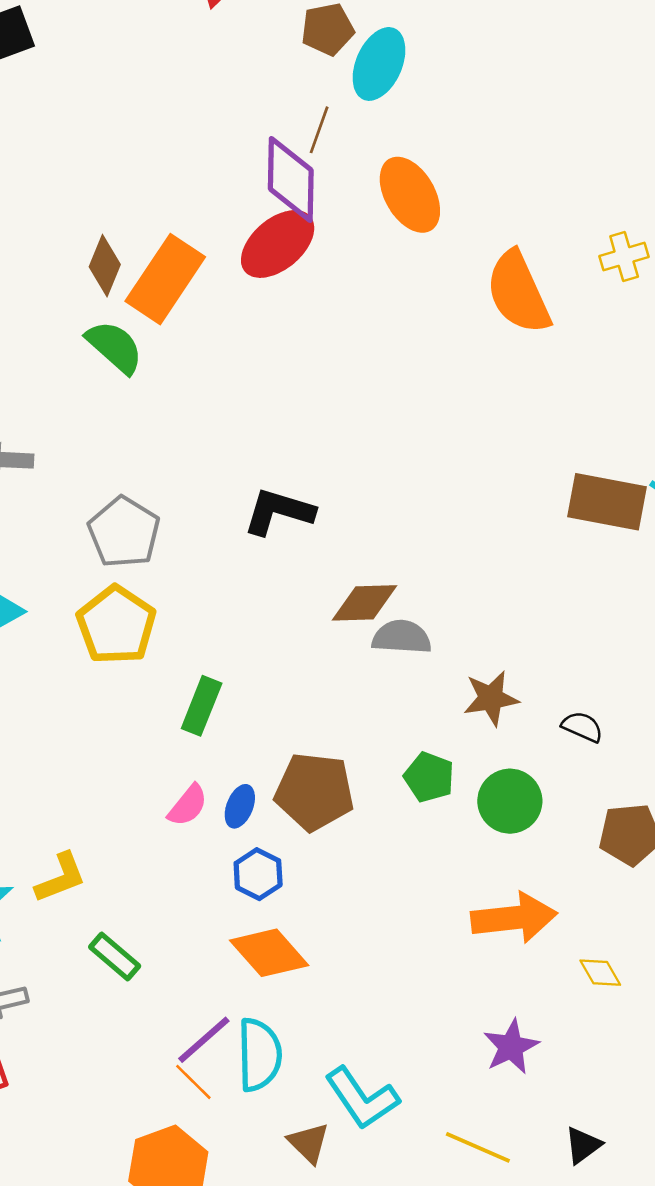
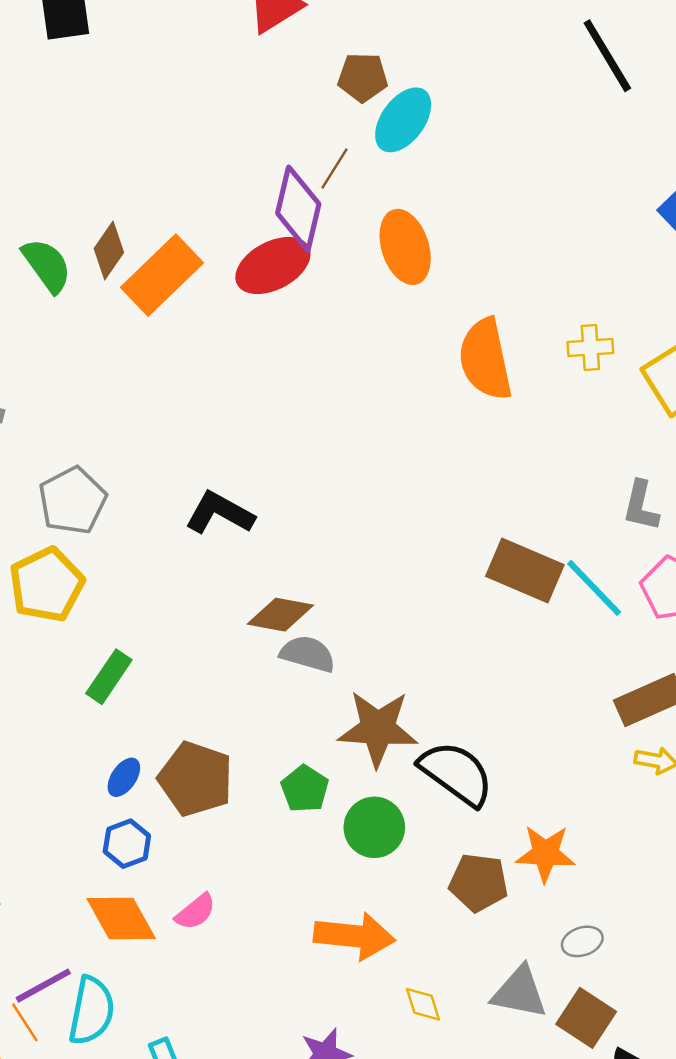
green semicircle: (115, 347) -> (47, 265), moved
brown star: (491, 698) -> (378, 728), size x1.5
black semicircle: (582, 727) -> (456, 773), size x2.0
pink semicircle: (188, 805) -> (196, 912), moved

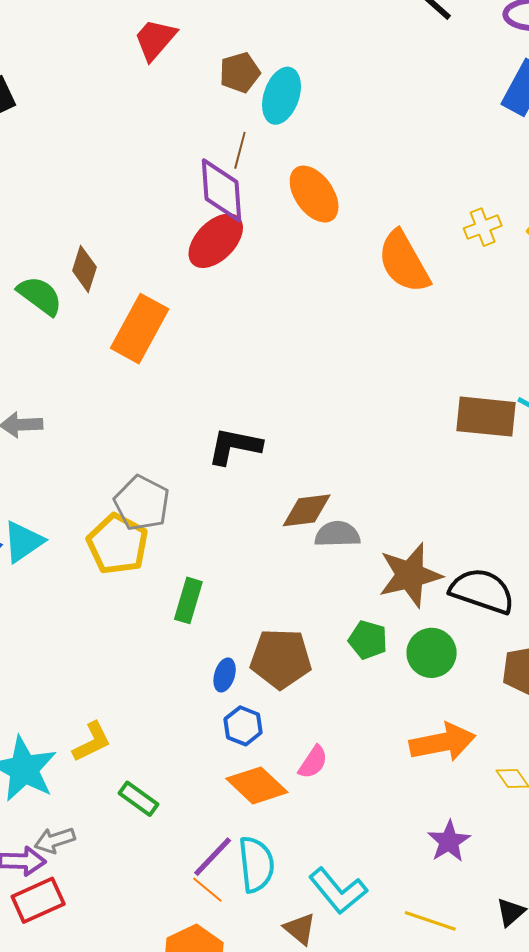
orange rectangle: (162, 275) -> (140, 329), moved
gray pentagon: (72, 501) -> (142, 503), moved

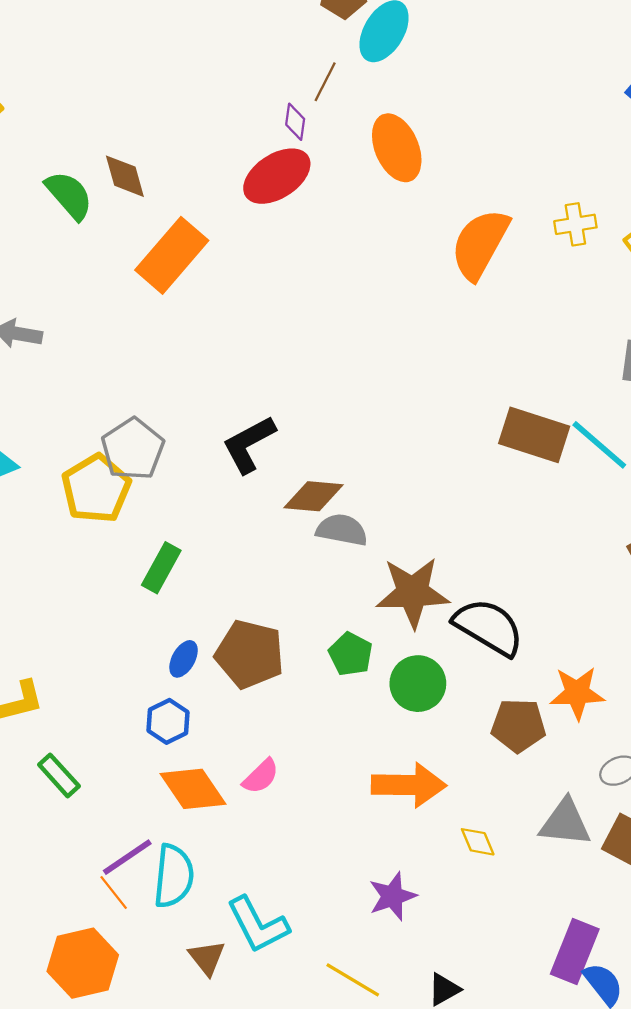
purple diamond: (222, 190) -> (295, 122), size x0.5
orange semicircle: (404, 262) -> (480, 244), turned 46
brown diamond: (84, 269) -> (125, 176), turned -45
black L-shape: (235, 446) -> (249, 444), moved, turned -52
blue hexagon: (243, 726) -> (168, 721), moved

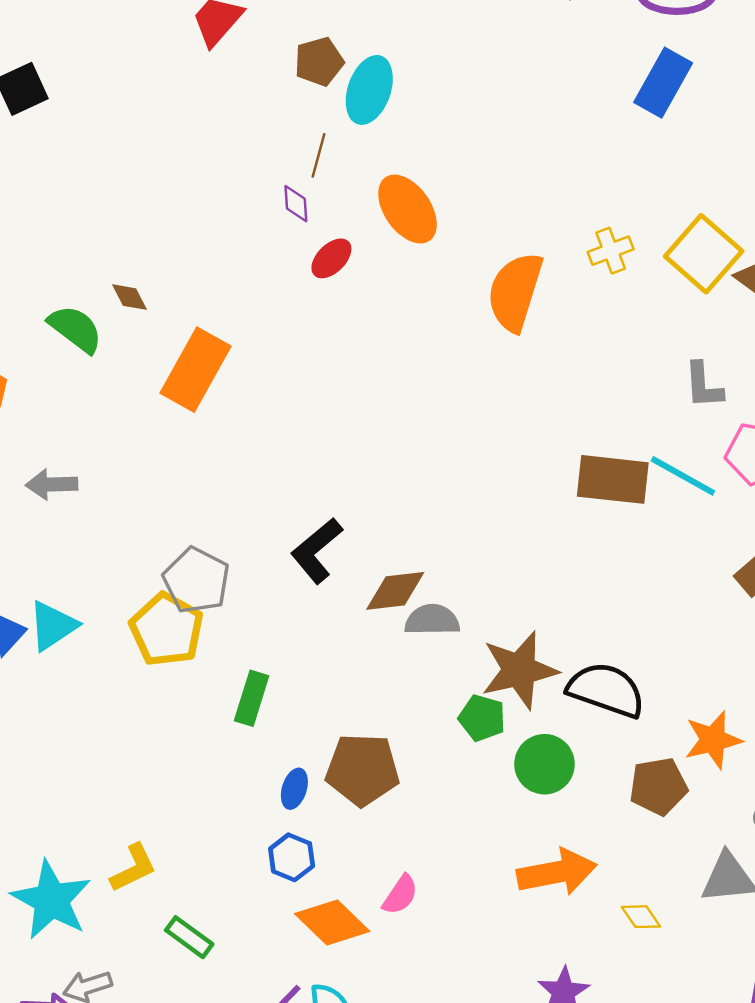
brown diamond: (125, 176) -> (130, 297), size x0.7
red ellipse: (277, 176) -> (331, 258), moved, size x0.6
green pentagon: (351, 654) -> (482, 718), moved

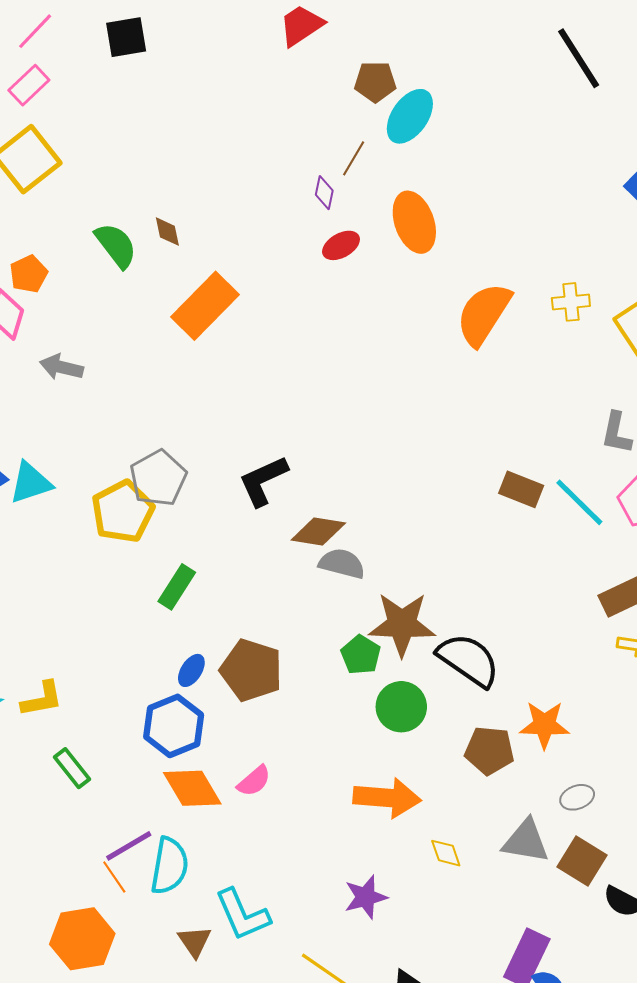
brown rectangle: (613, 479) -> (521, 489), size x0.7
blue hexagon: (292, 857) -> (174, 726), size x1.5

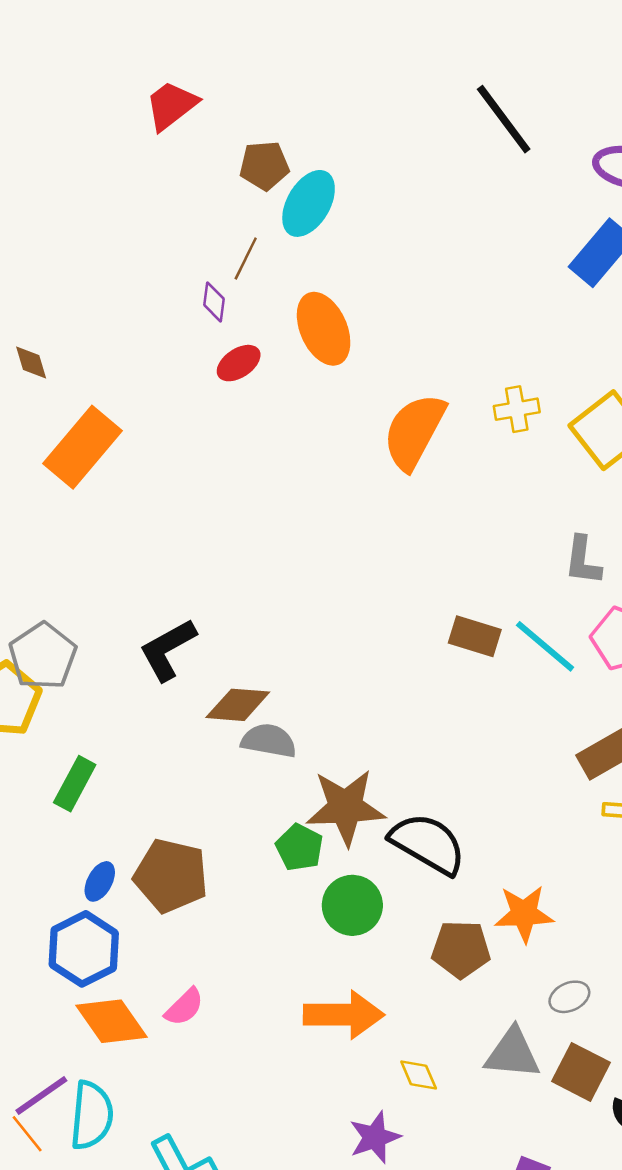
purple star: (366, 897) -> (375, 1137), moved

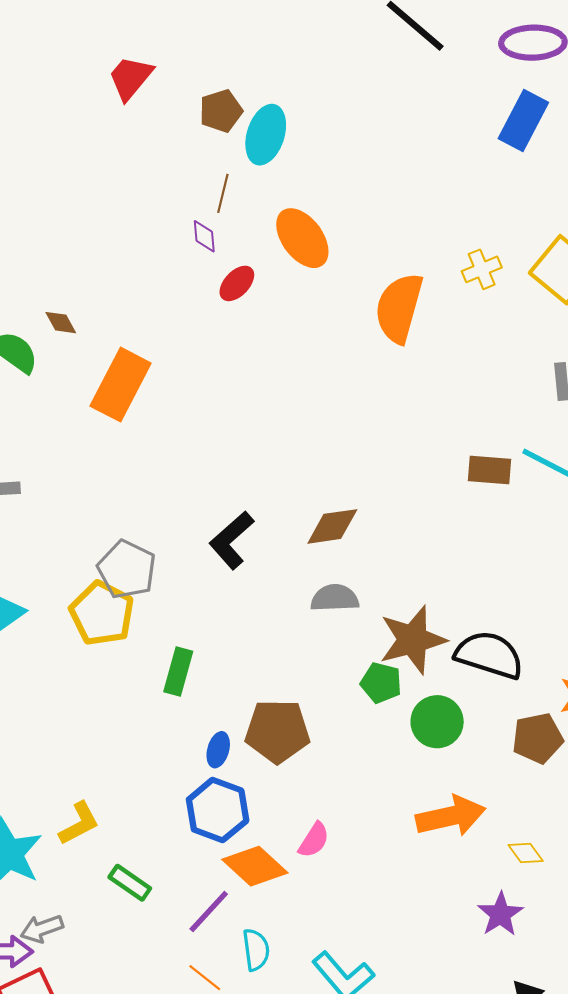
brown diamond: (238, 705) -> (332, 526), moved
purple line: (41, 1095) -> (209, 911), moved
cyan semicircle: (92, 1115) -> (256, 950), size x0.7

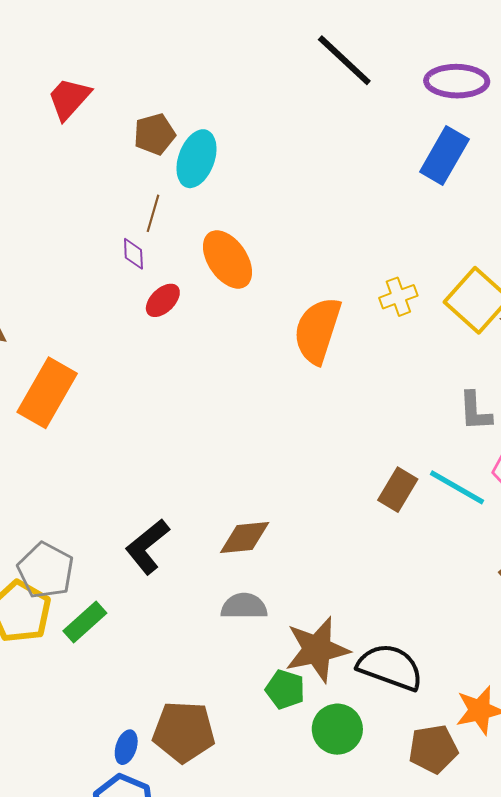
brown rectangle: (489, 470) -> (398, 490), turned -66
green rectangle: (178, 672) -> (85, 622), moved, turned 30

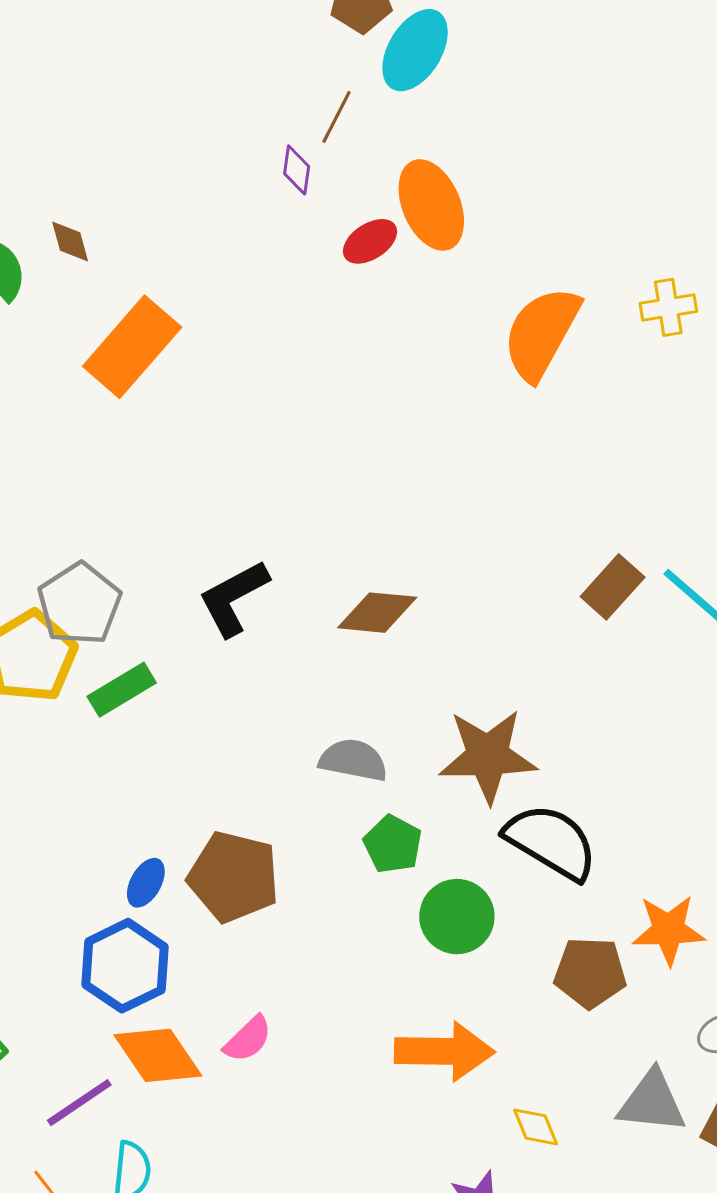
red ellipse: (163, 300) -> (370, 241), moved
gray semicircle: (244, 606) -> (353, 760), moved
brown star: (317, 650) -> (488, 756), moved

